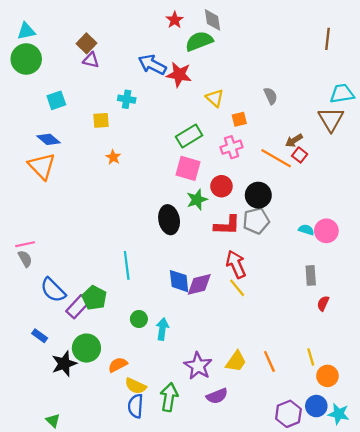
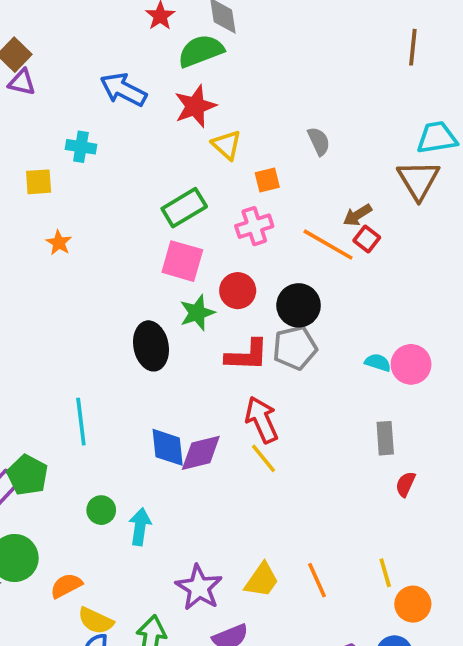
red star: (179, 75) -> (195, 106), moved, turned -30

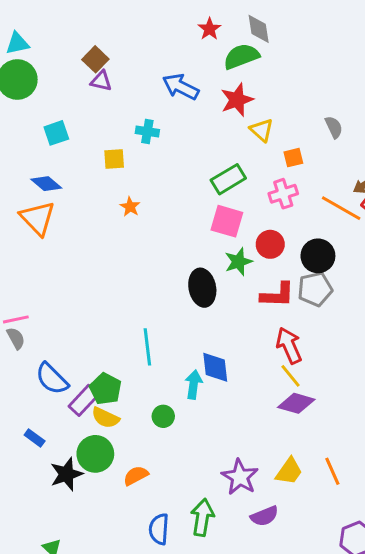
purple diamond: (201, 453) -> (296, 403), moved, turned 30
cyan arrow: (140, 527) -> (194, 385), moved
yellow semicircle: (96, 621) -> (105, 418), moved

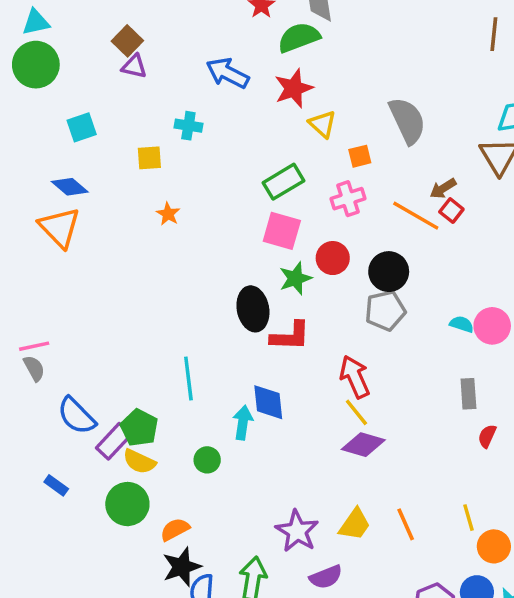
gray semicircle: (334, 127) -> (407, 121), size x1.8
red L-shape: (277, 295) -> (290, 336), moved
black star: (66, 474) -> (182, 567), moved

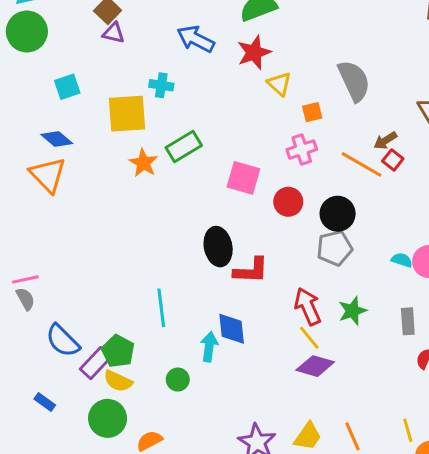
yellow square: (149, 158) -> (127, 114), size x1.8
green rectangle: (283, 182) -> (184, 146), moved
orange star: (168, 214) -> (143, 163), size x1.4
green star: (295, 278) -> (353, 311), moved

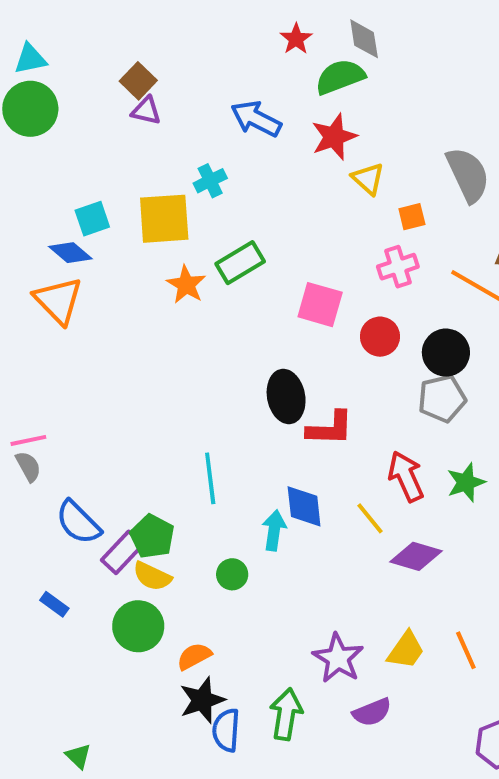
cyan cross: (161, 85) -> (210, 181), turned -35
cyan square: (67, 87) -> (92, 219), moved
yellow line: (309, 338) -> (370, 518), moved

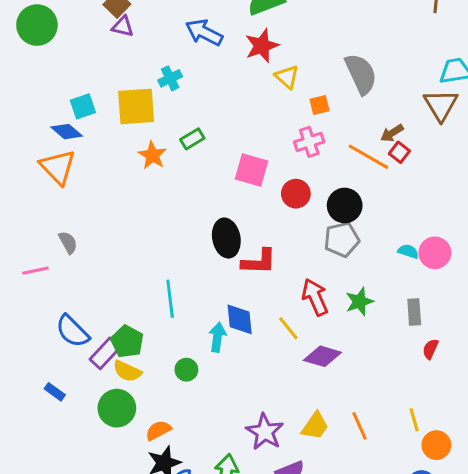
green rectangle: (240, 263) -> (192, 139), size x0.7
gray semicircle: (28, 466) -> (68, 242), moved

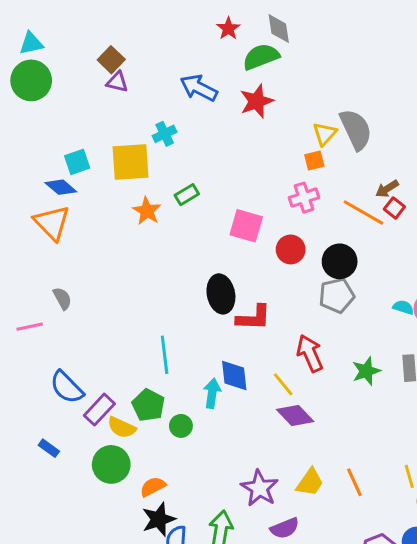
yellow triangle: (287, 77) -> (325, 134), moved, turned 30
green star: (359, 302) -> (366, 371), moved
green pentagon: (127, 342) -> (148, 405), moved
purple diamond: (322, 356) -> (295, 416), moved, turned 30

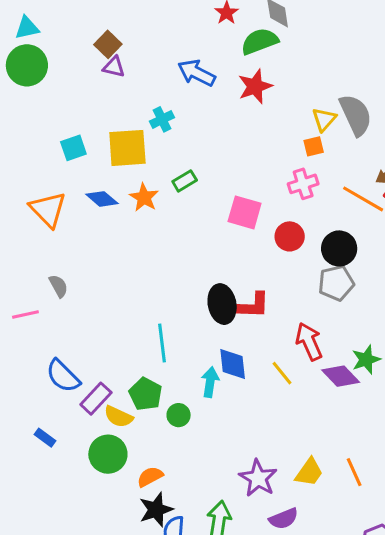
blue diamond: (61, 187) -> (102, 199), moved
black ellipse: (221, 294) -> (222, 304), moved
purple diamond: (295, 416) -> (341, 376), moved

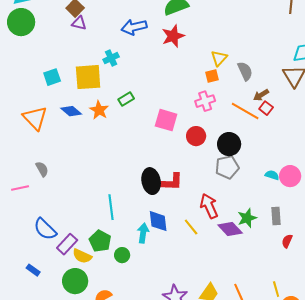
blue arrow: (197, 73) -> (134, 27), turned -40
gray semicircle: (356, 115) -> (245, 71), moved, size x0.7

